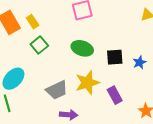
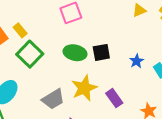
green square: (39, 45) -> (30, 54), size x1.4
black square: (115, 57) -> (101, 52), moved

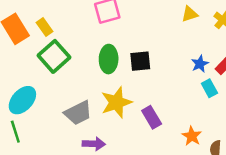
green ellipse: (75, 53) -> (109, 59), turned 75
blue star: (137, 61) -> (200, 64), moved

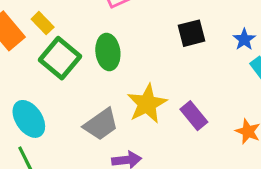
green ellipse: (109, 59) -> (108, 52), moved
black square: (140, 61) -> (191, 33), moved
cyan ellipse: (22, 100) -> (29, 119), turned -68

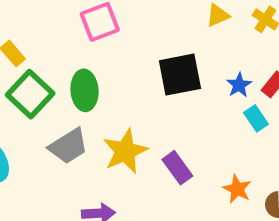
black square: (191, 33) -> (180, 75), size x1.4
gray trapezoid: (101, 124) -> (68, 146), moved

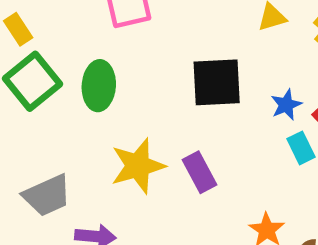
gray trapezoid: (68, 146) -> (47, 195), moved
purple rectangle: (177, 168) -> (200, 172), moved

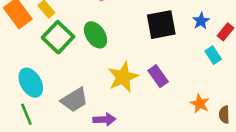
green ellipse: (99, 86) -> (95, 35), turned -30
blue star: (286, 105) -> (201, 21), moved

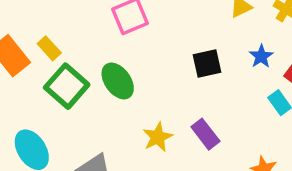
black square: (161, 25) -> (207, 63), size x0.7
yellow star: (123, 77) -> (158, 137), size x0.7

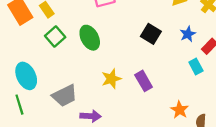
black square: (207, 63) -> (151, 34), turned 36
green square: (67, 86) -> (55, 37), size x0.7

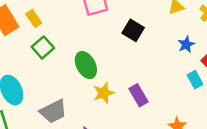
black square: (151, 34) -> (133, 30), moved
green ellipse: (90, 38) -> (86, 65), moved

